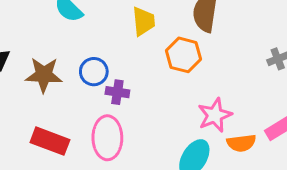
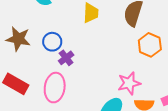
orange hexagon: (183, 55) -> (150, 45), moved
purple cross: (117, 92) -> (66, 58), turned 35

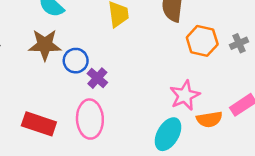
brown star: (18, 39) -> (45, 45), moved

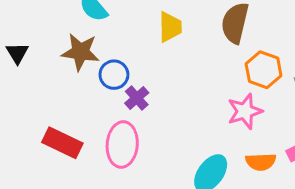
pink star: (185, 95) -> (245, 111), moved

